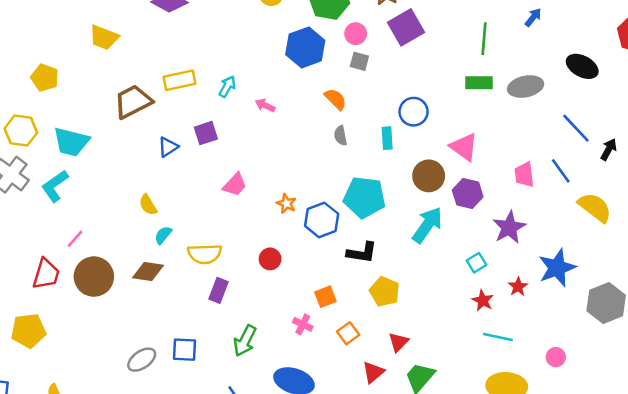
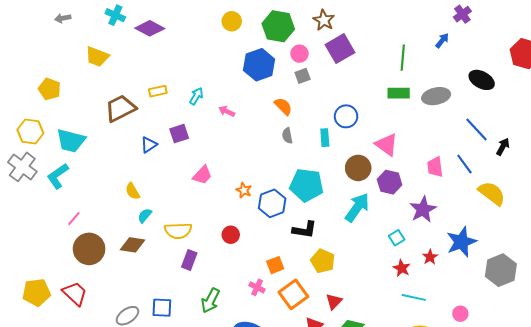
gray square: (359, 61) -> (303, 76), turned -35
yellow rectangle: (179, 80) -> (158, 91), size x0.7
red trapezoid: (46, 274) -> (75, 293), moved, turned -64
orange square: (348, 333) -> (293, 294), size x1.6

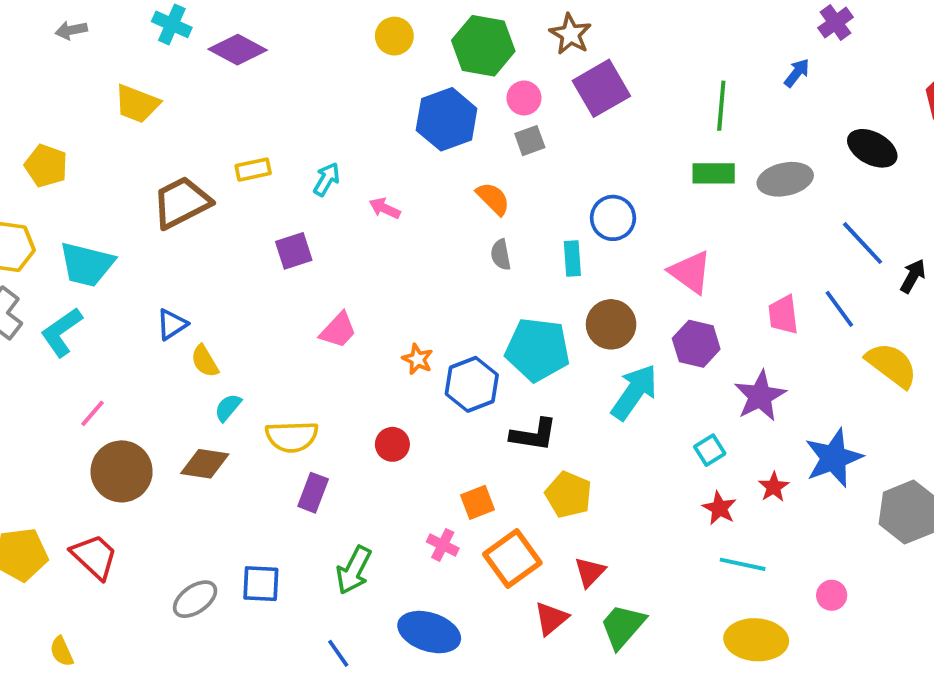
blue triangle: (149, 145) -> (172, 324), moved
brown circle: (358, 168) -> (611, 324), moved

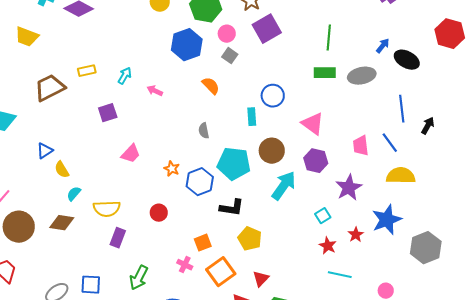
blue arrow: (797, 73) -> (383, 46), moved
gray square: (530, 141) -> (230, 56), turned -35
blue line: (863, 243) -> (402, 109), turned 36
gray semicircle: (501, 255) -> (204, 131), moved
yellow semicircle: (892, 365) -> (401, 176), moved, turned -36

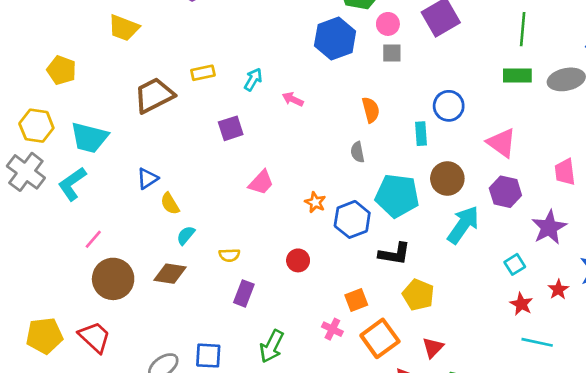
gray square: (230, 56) -> (392, 53), turned -35
orange semicircle: (211, 86) -> (371, 110), moved, turned 30
yellow semicircle: (107, 209) -> (229, 255), size x0.6

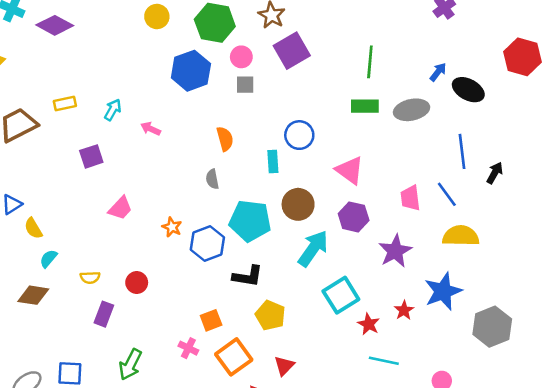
red circle: (298, 260) -> (137, 283), moved
cyan square: (515, 264) -> (341, 295), moved, size x1.8

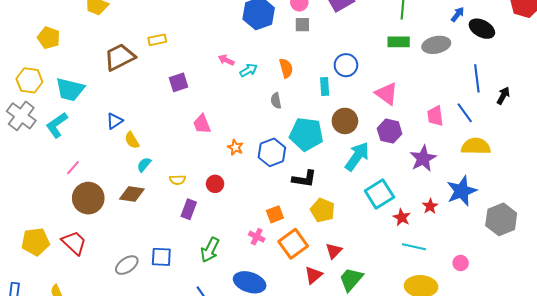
cyan arrow: (113, 110) -> (249, 70), moved, turned 30
pink trapezoid: (120, 208) -> (202, 124), turned 115
orange star: (172, 227) -> (235, 147), moved

